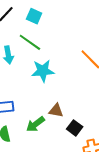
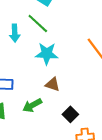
brown triangle: (56, 111) -> (53, 84), moved

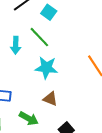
green arrow: (32, 105) -> (29, 118), turned -126

